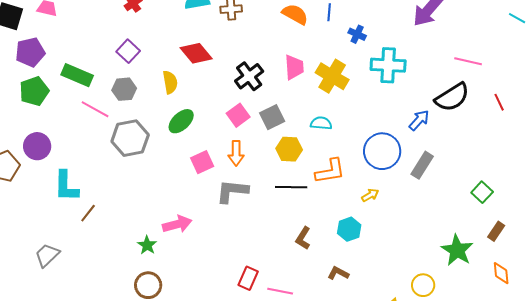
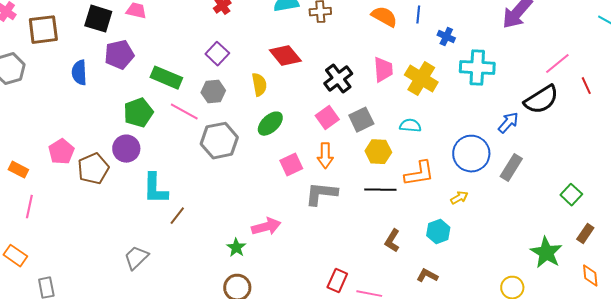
pink line: (468, 61) -> (557, 64), turned -52
green pentagon: (34, 91) -> (138, 113), moved
red line: (499, 102) -> (586, 86), moved

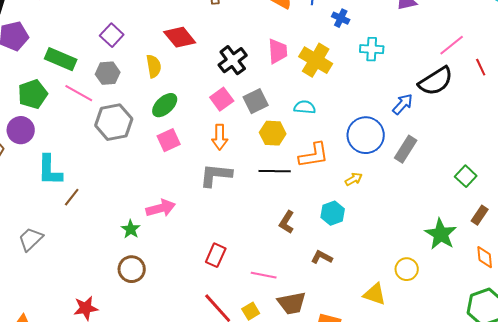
cyan cross: (477, 68) -> (372, 49), size x0.7
pink square: (291, 165) -> (169, 140), moved
red rectangle: (337, 281) -> (216, 255), moved

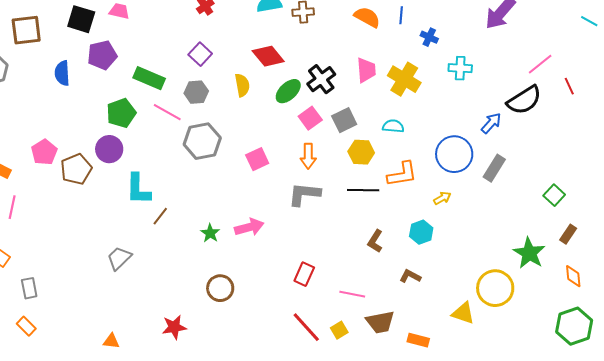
green ellipse: (165, 105) -> (288, 91), moved
green star: (131, 229) -> (210, 233), moved
yellow circle: (407, 269) -> (495, 288), size x1.6

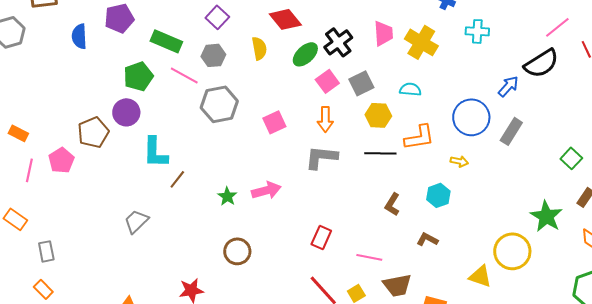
pink pentagon: (44, 152) -> (61, 160), moved
yellow arrow: (442, 198) -> (459, 161), turned 42

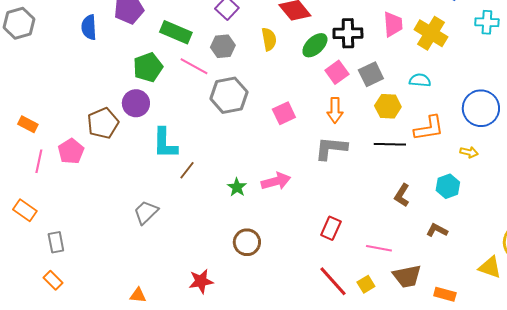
black cross: (338, 42) -> (348, 33), turned 36

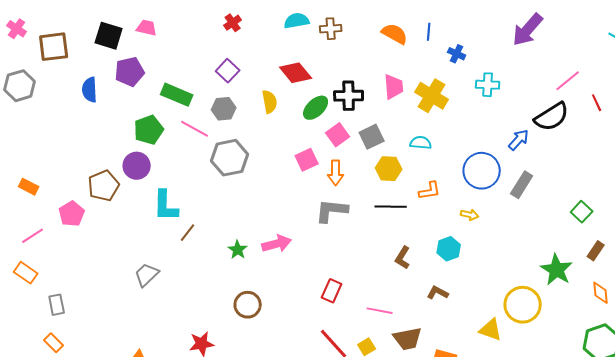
pink square: (284, 113) -> (307, 160), moved
orange L-shape: (429, 128) -> (430, 191), size x0.7
pink line: (39, 161) -> (33, 236), moved, turned 45

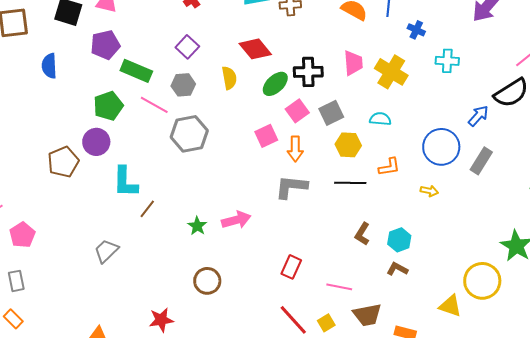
purple pentagon: (130, 72) -> (105, 45), moved
pink pentagon: (72, 214) -> (22, 235), moved
cyan hexagon: (449, 249) -> (399, 240), moved

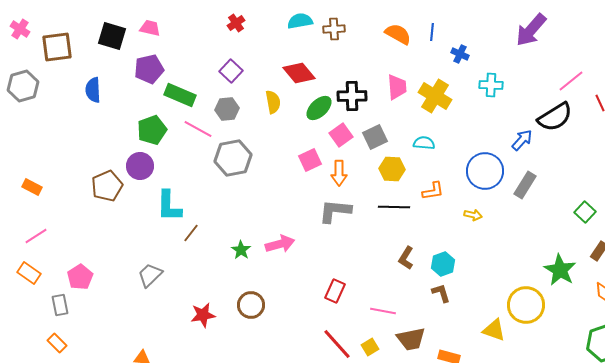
pink pentagon: (22, 235) -> (80, 277), moved
brown L-shape: (397, 269) -> (441, 293), turned 45
red star: (161, 320) -> (203, 315), moved

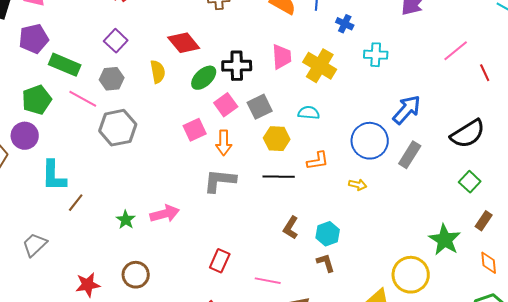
black semicircle: (555, 117) -> (468, 134), moved
blue arrow: (522, 140) -> (407, 110), size x1.4

